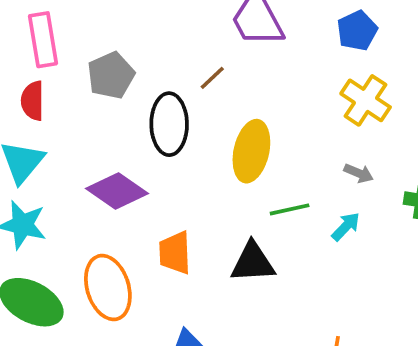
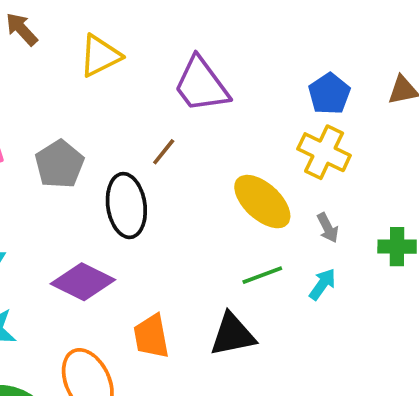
blue pentagon: (357, 31) -> (329, 94), moved
yellow ellipse: (251, 151) -> (262, 202), moved, turned -52
gray arrow: (359, 173) -> (328, 228), turned 48

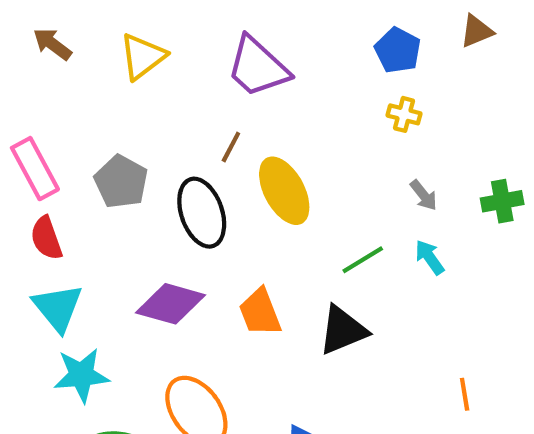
yellow cross: (324, 152) -> (404, 114), size x0.6
yellow ellipse: (262, 202) -> (284, 191), moved, turned 30
cyan arrow: (322, 284) -> (430, 257), turned -60
orange trapezoid: (151, 336) -> (260, 312), moved

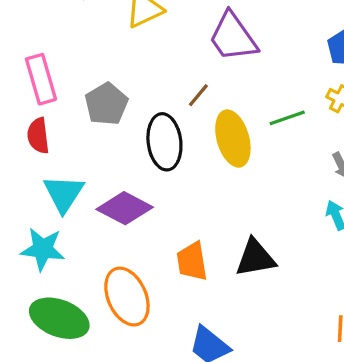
green line: (363, 260) -> (287, 118), moved
cyan triangle: (58, 308) -> (64, 194), moved
orange trapezoid: (260, 312) -> (192, 261), moved

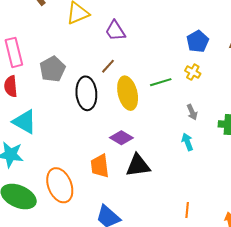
purple trapezoid: (233, 37) -> (115, 31), moved, size x0.7
cyan triangle: (64, 194) -> (25, 122), turned -36
purple diamond: (125, 208) -> (121, 138), moved, size x0.7

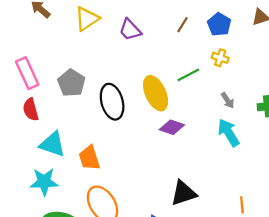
brown line: (108, 66) -> (182, 25), moved
purple diamond: (121, 138) -> (172, 127), moved
cyan arrow: (187, 142) -> (228, 133), size x1.5
black triangle: (138, 165) -> (184, 193), moved
orange trapezoid: (100, 166) -> (89, 158), moved

